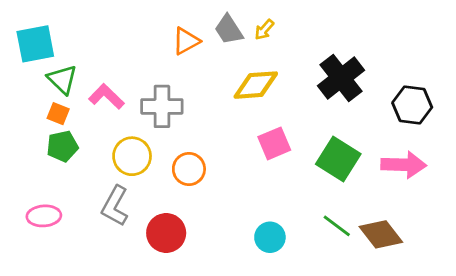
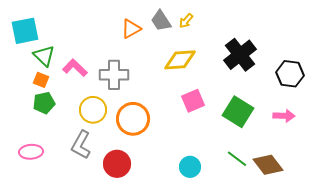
pink arrow: (404, 165) -> (284, 116), size x0.7
orange circle: (189, 169) -> (133, 119), size x1.4

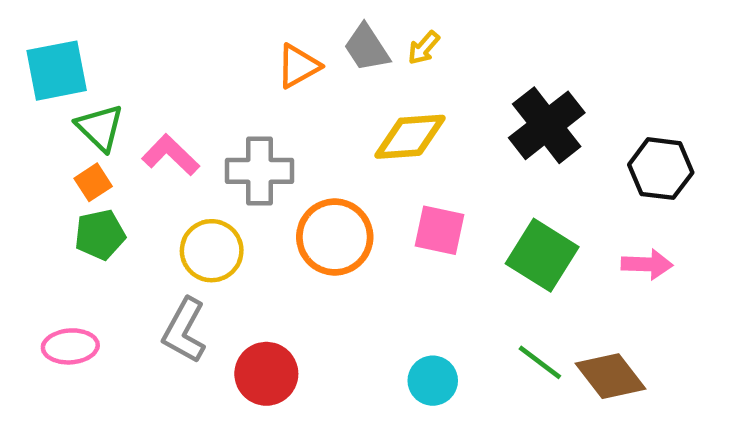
orange square: (41, 80) -> (93, 182), turned 35
pink square: (193, 101) -> (440, 230), turned 35
orange circle: (133, 119) -> (335, 237), moved

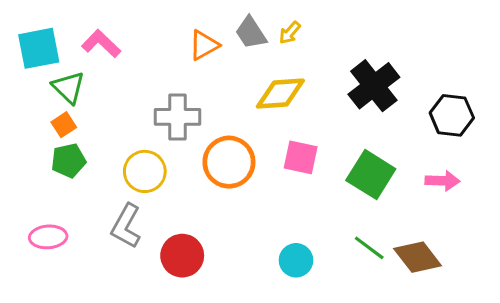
pink L-shape: (171, 155) -> (101, 44), moved

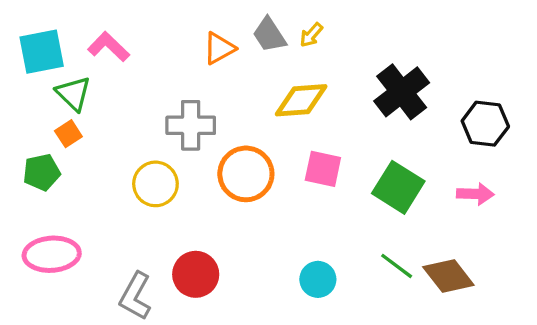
green pentagon: (68, 161) -> (42, 172), moved
gray L-shape: (126, 226) -> (135, 296), moved
pink ellipse: (48, 237) -> (52, 254), size x1.4

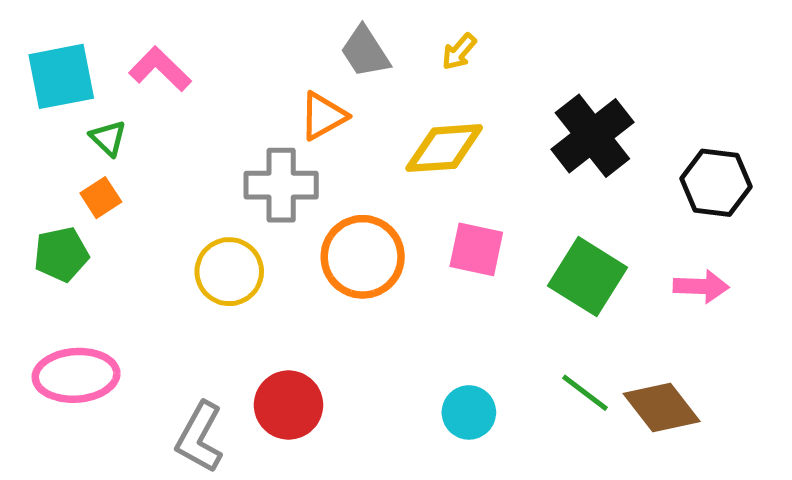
gray trapezoid: (269, 35) -> (365, 52), moved
orange triangle: (219, 48) -> (323, 116), moved
green triangle: (73, 94) -> (108, 138), size x0.7

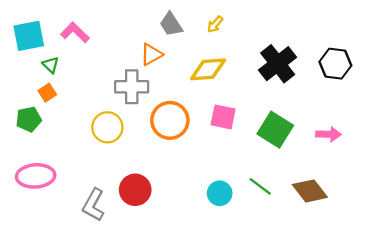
black hexagon: (716, 183) -> (335, 64), moved
green line: (585, 393) -> (260, 186), moved

